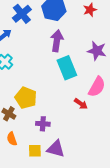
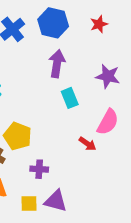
cyan rectangle: (67, 68) -> (70, 98), size x0.7

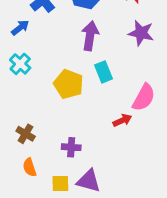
purple star: (108, 76) -> (141, 33), moved
yellow pentagon: (18, 136) -> (69, 84), moved
red arrow: (87, 144) -> (122, 120), turned -60

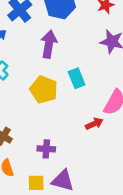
purple arrow: (90, 36) -> (49, 44), moved

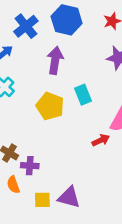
purple cross: (46, 149) -> (30, 166), moved

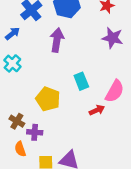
cyan rectangle: (83, 95) -> (81, 81), moved
yellow pentagon: (50, 106) -> (48, 99), moved

